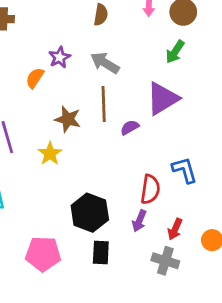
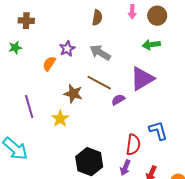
green arrow: (175, 52) -> (151, 45), turned 48
brown line: (104, 104) -> (99, 83), turned -60

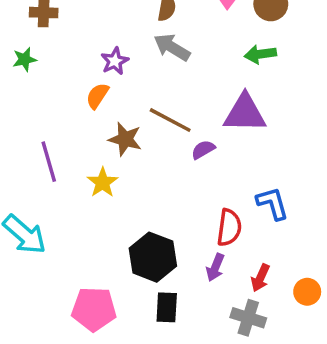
gray arrow: (100, 53) -> (172, 47), moved
orange semicircle: (49, 64) -> (97, 96), moved
purple triangle: (142, 79) -> (245, 113), turned 32

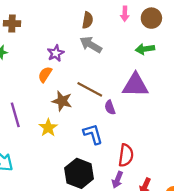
purple semicircle: (203, 150) -> (110, 107), turned -80
blue L-shape: (273, 203) -> (93, 134), moved

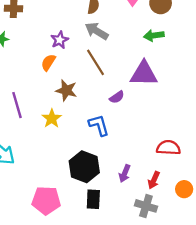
brown line: (90, 89) -> (95, 62), moved, turned 30
purple semicircle: (110, 107) -> (117, 97), turned -104
red semicircle: (126, 155) -> (168, 148), moved, turned -95

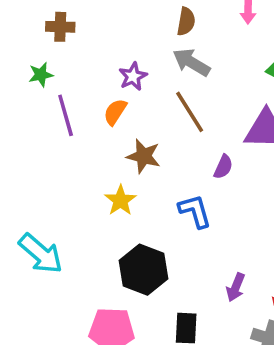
purple semicircle: (117, 97) -> (223, 167), turned -32
purple line: (17, 105) -> (66, 115), moved
black hexagon: (84, 167) -> (144, 270), moved

